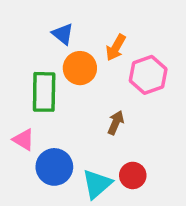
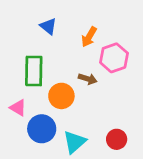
orange circle: (80, 68) -> (61, 96), moved
brown arrow: (116, 123) -> (88, 79), moved, turned 84
red circle: (133, 175) -> (117, 139), moved

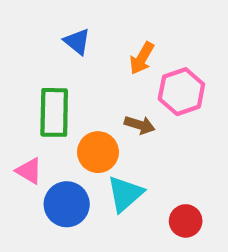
cyan triangle: (75, 142) -> (125, 194), moved

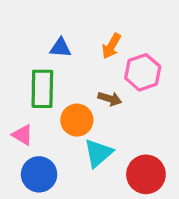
blue triangle: (77, 41) -> (60, 48), moved, turned -35
blue circle: (67, 204) -> (39, 174), moved
red circle: (186, 221) -> (146, 174), size x1.5

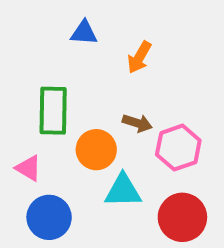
blue triangle: (60, 48) -> (84, 33), moved
pink hexagon: (143, 72) -> (178, 148), moved
cyan triangle: (98, 153) -> (123, 191), turned 40

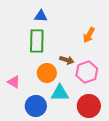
orange arrow: (139, 57) -> (89, 35), moved
green rectangle: (53, 111) -> (37, 41), moved
blue circle: (49, 217) -> (36, 106), moved

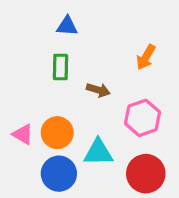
green rectangle: (37, 41) -> (61, 67), size x0.7
brown arrow: (67, 60) -> (98, 90), moved
orange circle: (47, 73) -> (57, 133), moved

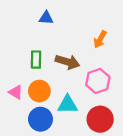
green rectangle: (61, 67) -> (36, 60), moved
brown arrow: (98, 90) -> (67, 62), size x1.5

